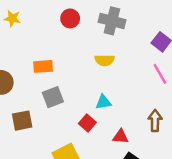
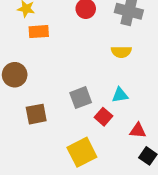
orange rectangle: (43, 66) -> (39, 32), moved
gray square: (53, 97) -> (81, 98), moved

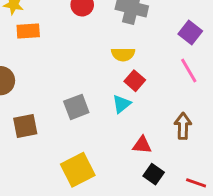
cyan triangle: (120, 95) -> (122, 104), turned -30
red square: (103, 117) -> (135, 81), moved

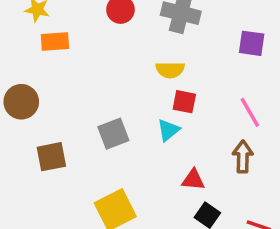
purple square: (190, 32) -> (252, 43), turned -30
pink line: (189, 70) -> (250, 112), moved
red square: (135, 81) -> (184, 102), turned -30

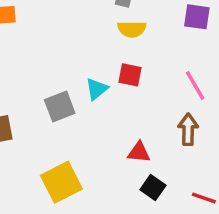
yellow semicircle: (170, 70) -> (132, 29), moved
cyan triangle: (168, 130) -> (97, 89), moved

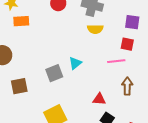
red square: (130, 75) -> (127, 44), moved
pink line: (195, 85) -> (116, 61), moved, turned -66

